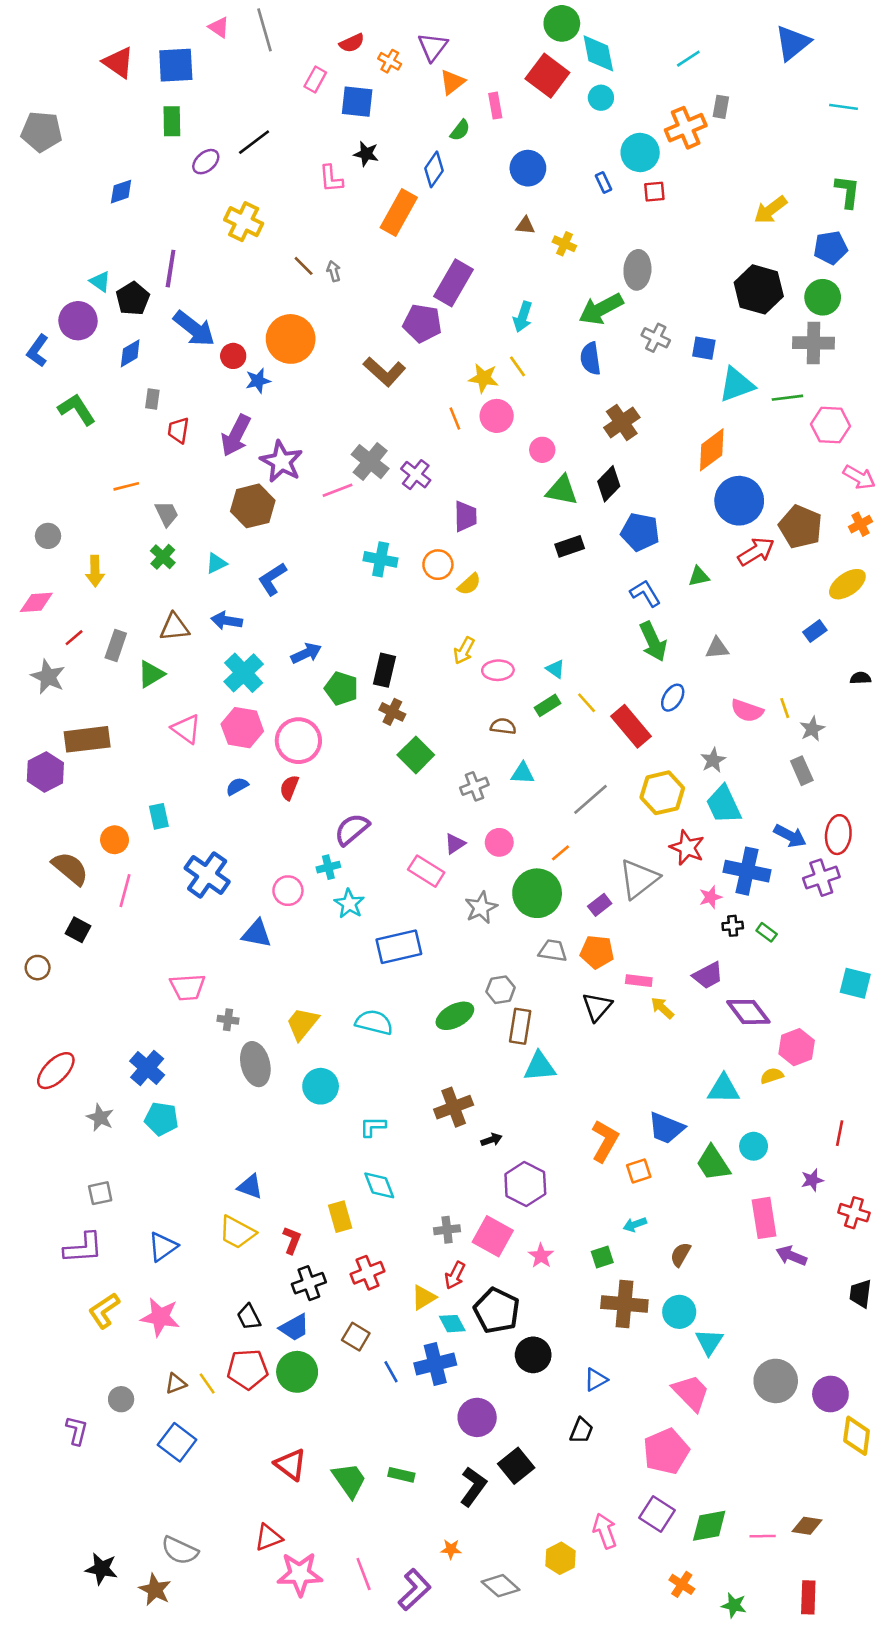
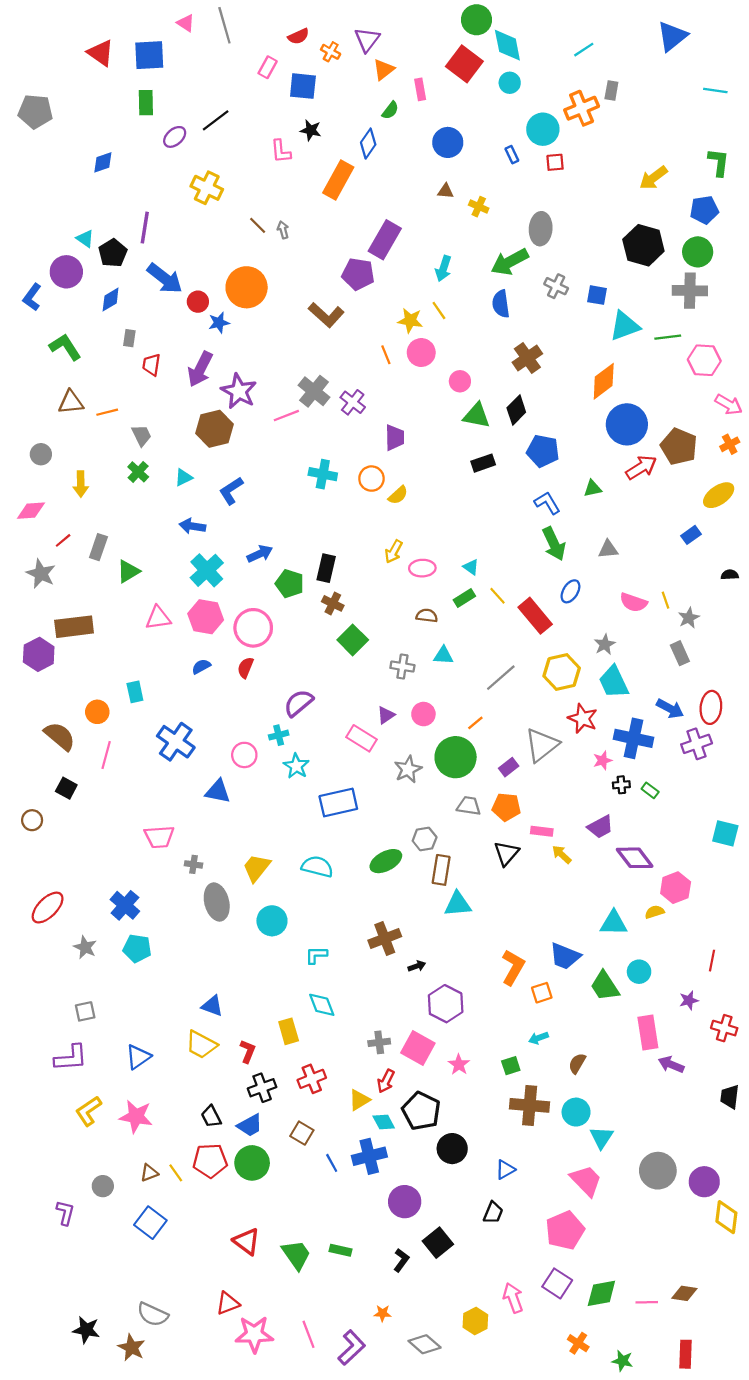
brown triangle: (175, 627) -> (71, 402), moved
pink triangle: (186, 729) -> (158, 618), turned -44
gray cross: (474, 786) -> (402, 667), turned 30
black L-shape: (473, 1487) -> (401, 1260), size x0.7

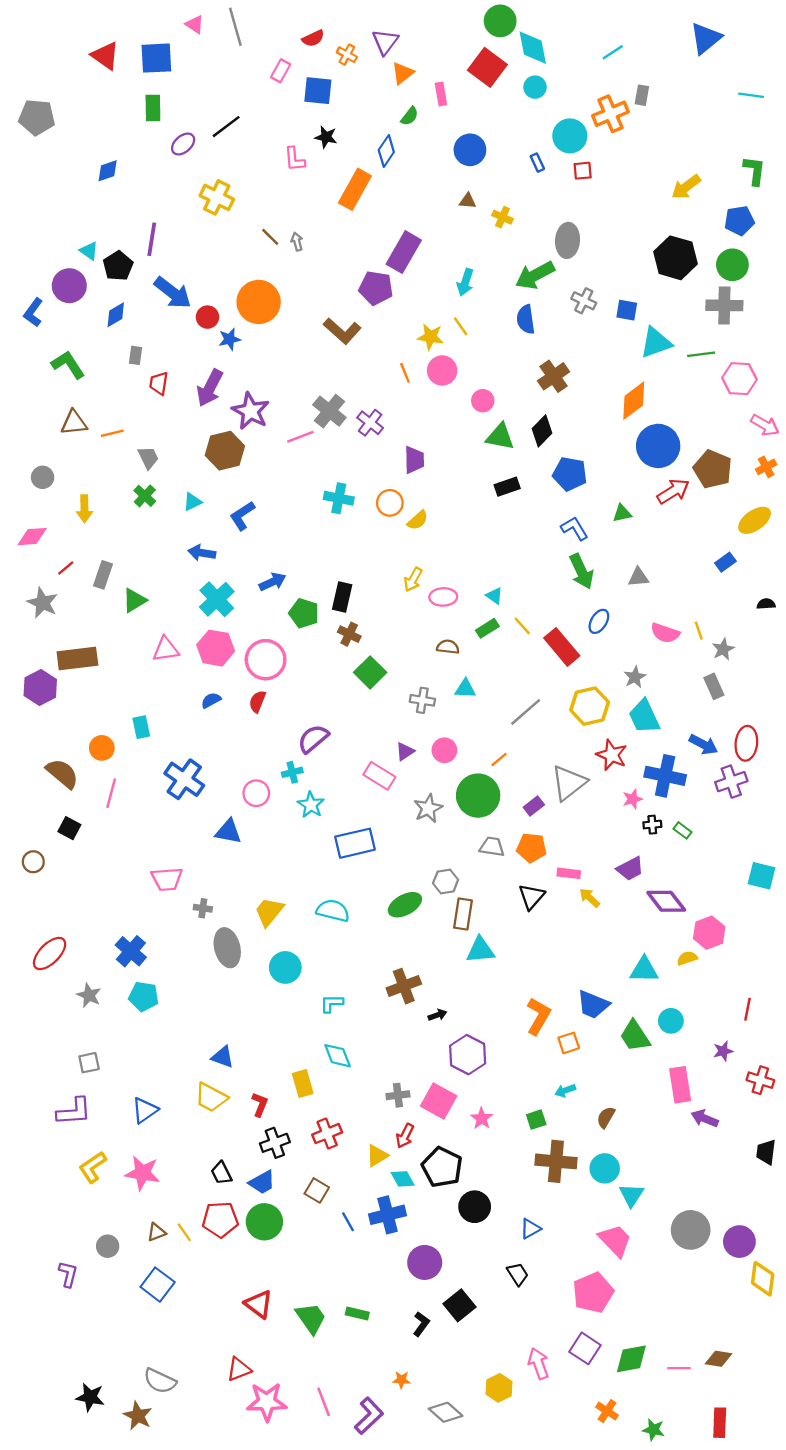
black trapezoid: (493, 1213) -> (518, 1274), turned -55

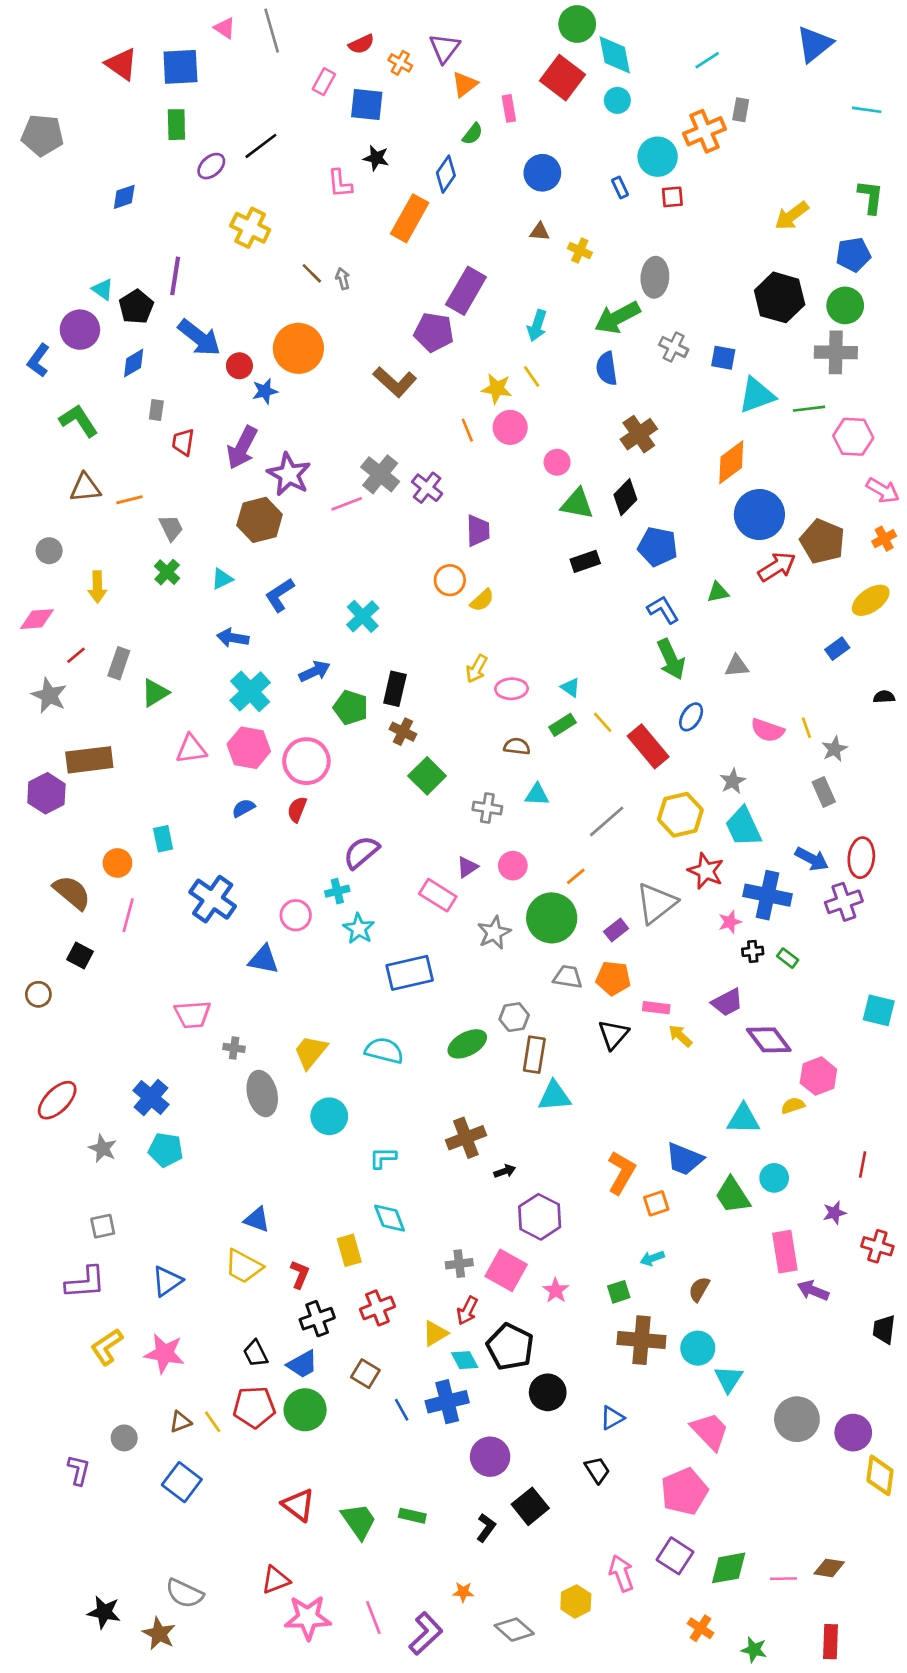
cyan cross: (339, 498) -> (363, 616), moved, turned 36

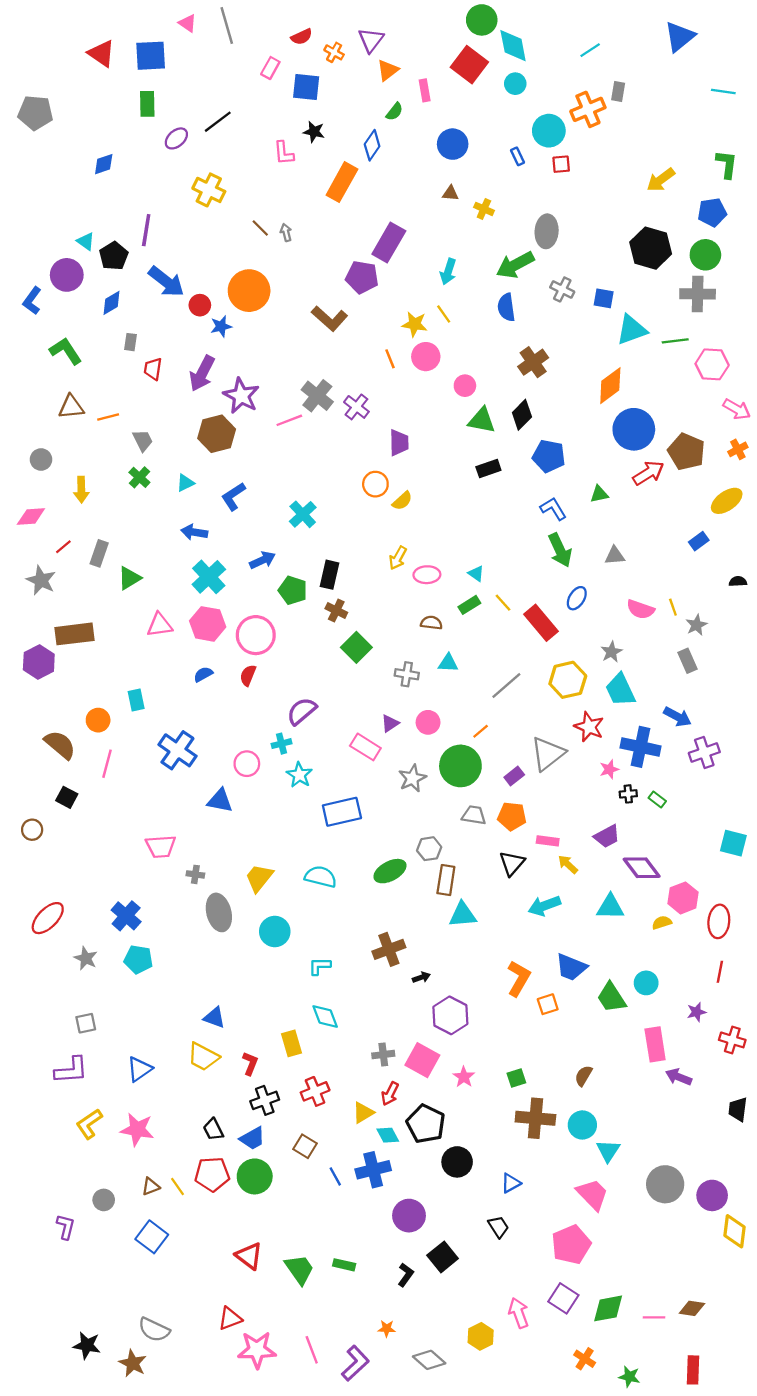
red ellipse: (861, 858) -> (719, 921), moved
cyan triangle: (743, 1119) -> (610, 907), moved
cyan arrow: (652, 1258) -> (544, 906), moved, size x1.6

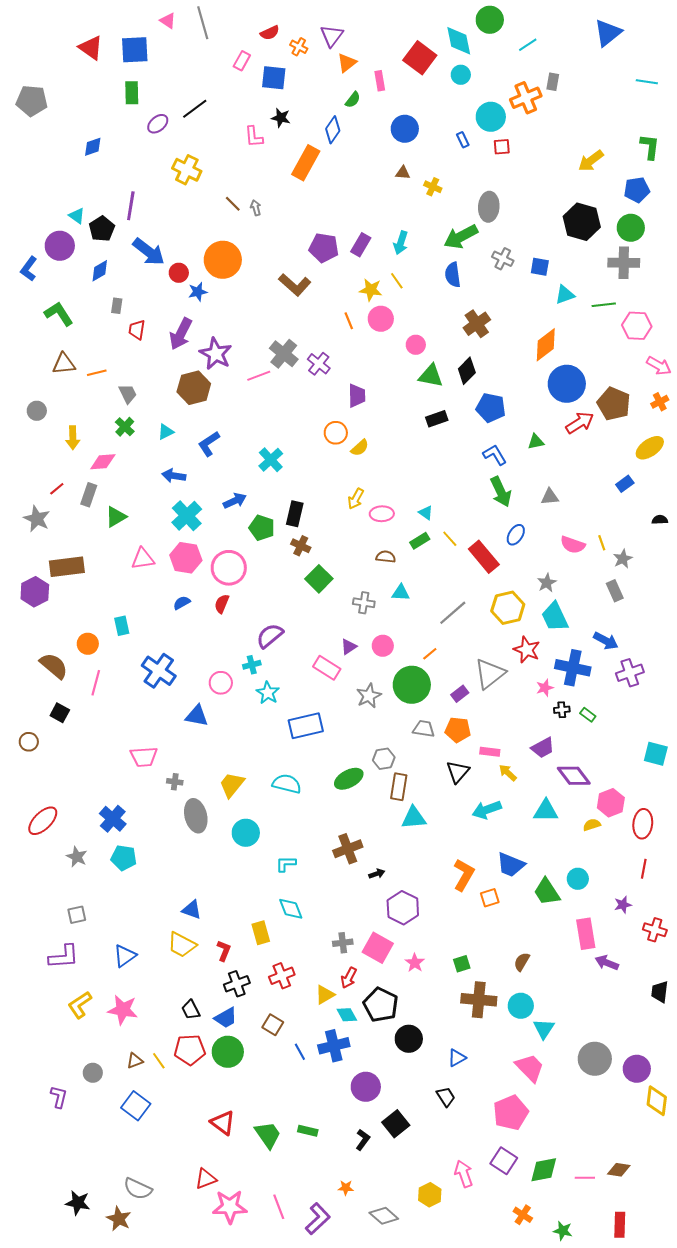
green circle: (482, 20) -> (490, 20), moved
purple rectangle: (389, 242) -> (361, 245), moved, size x0.7
cyan triangle: (632, 330) -> (565, 295), size x0.7
pink diamond: (31, 517) -> (103, 462), moved

